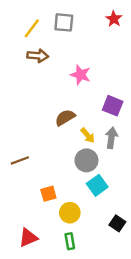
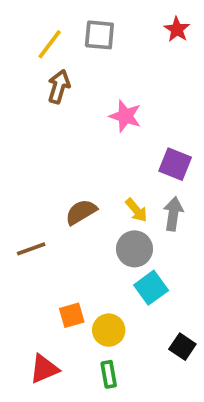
brown arrow: (38, 56) -> (59, 87), turned -78
brown semicircle: (65, 118) -> (81, 212), moved
orange square: (48, 194) -> (72, 315), moved

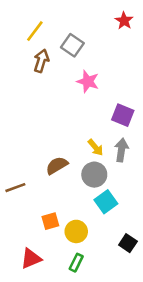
gray square: (99, 35) -> (72, 45), moved, turned 30
brown semicircle: (81, 212) -> (57, 166), moved
brown line: (31, 249) -> (15, 188), moved
green rectangle: (109, 374) -> (76, 263), turned 36

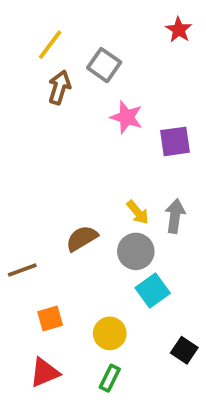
purple square: (123, 115) -> (175, 141), moved, turned -30
orange square: (50, 221) -> (50, 318), moved

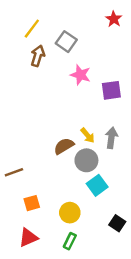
brown semicircle: (82, 238) -> (64, 146), moved

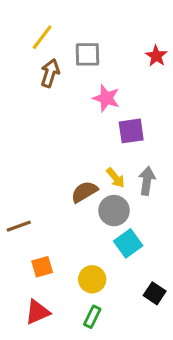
red star: (114, 19) -> (156, 56), moved
gray square: (66, 42) -> (87, 54), turned -36
purple square: (111, 90) -> (131, 131), moved

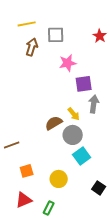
yellow line: (42, 37) -> (27, 24), turned 42
pink star: (106, 98) -> (68, 63), turned -30
gray arrow: (147, 181) -> (94, 104), moved
green rectangle: (92, 317) -> (49, 208), moved

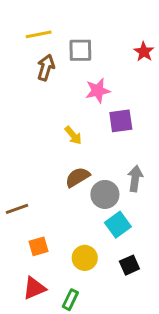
gray arrow: (94, 104) -> (135, 179), moved
yellow arrow: (74, 114) -> (73, 135), moved
black square: (99, 188) -> (129, 265), moved, turned 32

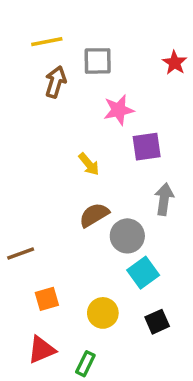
gray arrow: (135, 179) -> (164, 199), moved

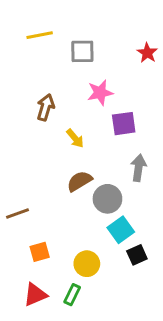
brown arrow: (56, 82) -> (46, 107), moved
black square: (157, 322) -> (137, 255), moved
green rectangle: (85, 364) -> (72, 295), moved

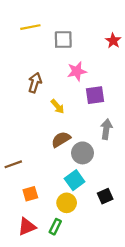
cyan square: (121, 230) -> (75, 180), moved

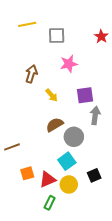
purple square: (95, 95) -> (85, 95), moved
yellow circle: (67, 203) -> (69, 184), moved
red triangle: (27, 227) -> (48, 179), moved

